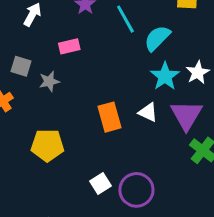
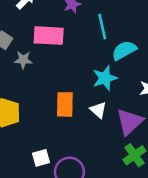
pink rectangle: (69, 46) -> (49, 36), size x1.6
cyan star: (165, 76) -> (105, 78), moved

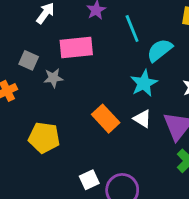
orange rectangle: (65, 104) -> (106, 119), turned -35

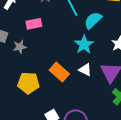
pink rectangle: (76, 47) -> (34, 24), size x0.7
yellow pentagon: (44, 138) -> (28, 83), moved

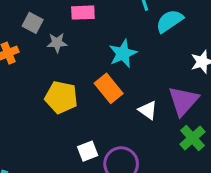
cyan star: (84, 45) -> (123, 54), moved
white triangle: (85, 70) -> (148, 110), moved

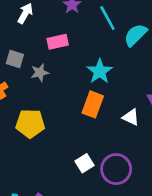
orange rectangle: (109, 88) -> (93, 104), turned 70
yellow pentagon: (61, 97) -> (30, 124), moved

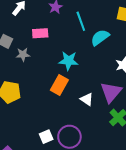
cyan star: (100, 71) -> (69, 61), turned 30
white square: (84, 163) -> (46, 137), moved

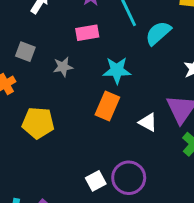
pink rectangle: (40, 33) -> (87, 33), moved
gray star: (23, 55) -> (63, 67), moved

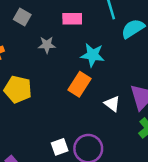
gray square: (25, 52) -> (22, 17), moved

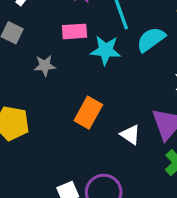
cyan star: (93, 55) -> (106, 50), moved

